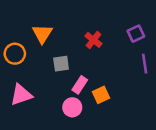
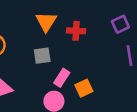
orange triangle: (42, 34) -> (46, 22), moved
red cross: (93, 40) -> (76, 31), turned -35

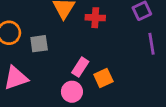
gray square: (42, 56) -> (39, 44), moved

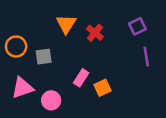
red cross: (95, 18) -> (95, 33), turned 36
pink circle: (72, 92) -> (51, 100), moved

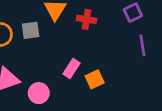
red cross: (95, 33) -> (86, 19), turned -30
gray square: (44, 57) -> (31, 30), moved

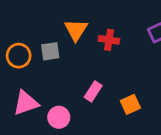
orange square: (95, 79) -> (130, 104), moved

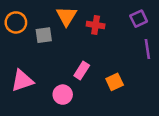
orange circle: (19, 56) -> (16, 22), moved
pink circle: (59, 117) -> (63, 95), moved

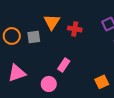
orange circle: (16, 22) -> (12, 36), moved
orange square: (115, 82) -> (102, 82), moved

